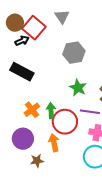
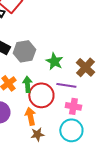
gray hexagon: (74, 53) -> (24, 51), moved
brown star: (37, 161) -> (37, 134), moved

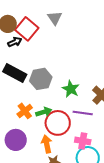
green arrow: (27, 84) -> (44, 112), turned 77
pink cross: (73, 106) -> (83, 141), moved

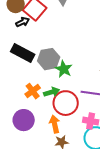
green star: (71, 89) -> (64, 69), moved

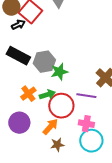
green star: (64, 69) -> (59, 72), turned 30
orange arrow: (55, 124) -> (50, 127), turned 54

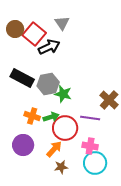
black arrow: (18, 25) -> (49, 47), moved, size x1.5
green star: (59, 72) -> (63, 94), turned 30
orange cross: (28, 94) -> (32, 116), turned -35

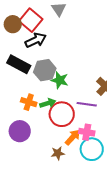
brown circle: (15, 29) -> (13, 24), moved
black arrow: (49, 47) -> (36, 40), moved
orange arrow: (54, 149) -> (73, 137), moved

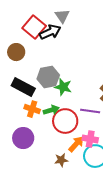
brown circle: (13, 24) -> (16, 52), moved
black arrow: (36, 40) -> (50, 32), moved
black rectangle: (19, 64) -> (23, 87), moved

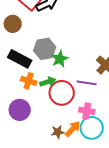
green star: (63, 87) -> (60, 59), turned 30
orange arrow: (76, 144) -> (73, 129), moved

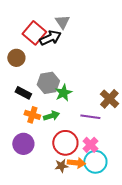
black rectangle: (20, 59) -> (23, 93), size x0.7
red circle: (62, 93) -> (65, 143), moved
pink cross: (87, 111) -> (90, 145), turned 35
orange arrow: (73, 129) -> (76, 163), turned 54

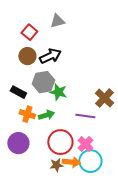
gray triangle: (62, 22) -> (57, 21), turned 49
red square: (34, 33) -> (29, 32), size x0.7
black arrow: (50, 38) -> (50, 56), moved
brown circle: (16, 58) -> (27, 56), moved
green star: (63, 93) -> (58, 92), turned -30

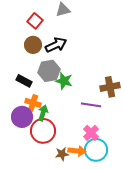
brown cross: (104, 98) -> (110, 87), turned 36
green arrow: (46, 115) -> (43, 113), moved, turned -56
red circle: (60, 142) -> (43, 131), moved
purple circle: (18, 143) -> (22, 117), moved

